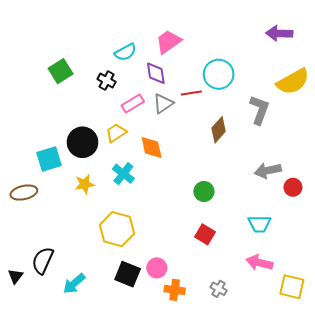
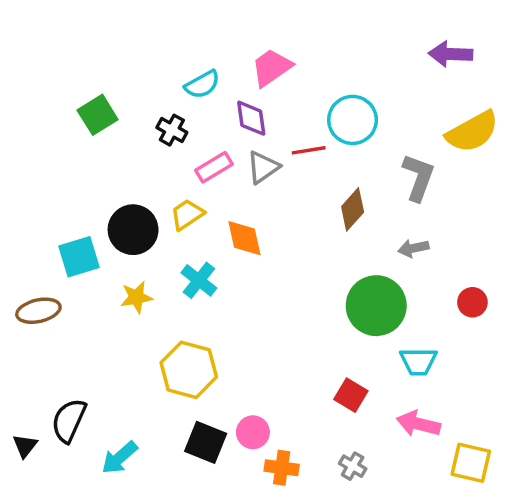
gray arrow: (268, 171) -> (413, 248), moved, size x0.7
green circle: (204, 191) -> (376, 306), moved, size x1.8
red square: (205, 234) -> (351, 395), moved

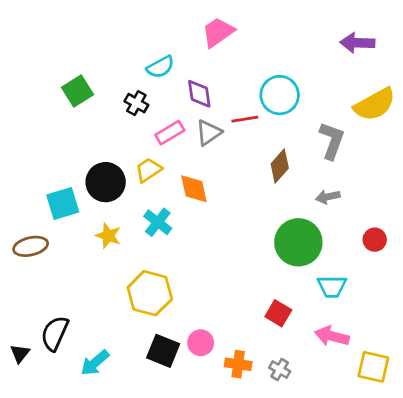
pink trapezoid: (271, 68) -> (218, 32), moved
yellow star: (136, 297) -> (108, 236), turned 30
orange cross: (282, 468) -> (238, 364), moved

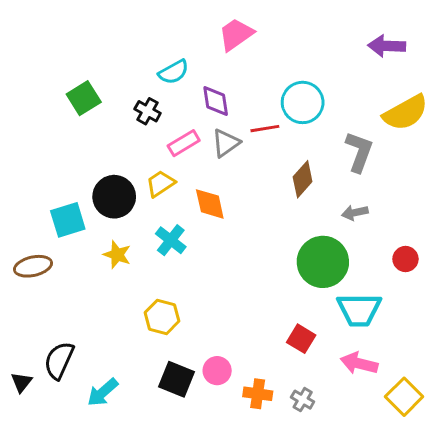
cyan trapezoid: (332, 287) -> (359, 310), size x1.4
yellow hexagon: (150, 293) -> (162, 317), size x0.7
yellow square: (373, 367) -> (404, 397), turned 32

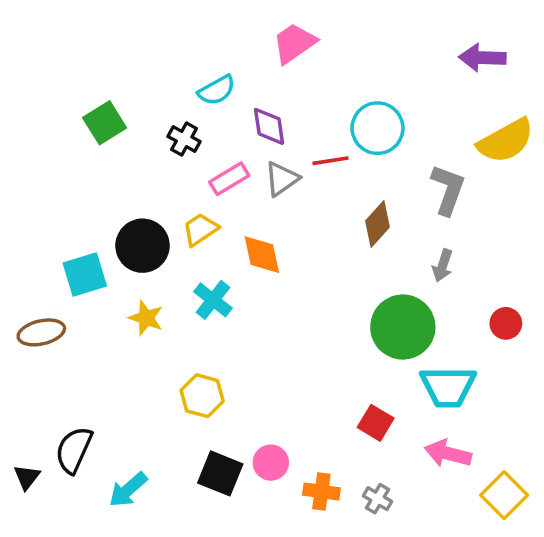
gray arrow: (355, 213) -> (443, 266), turned -60

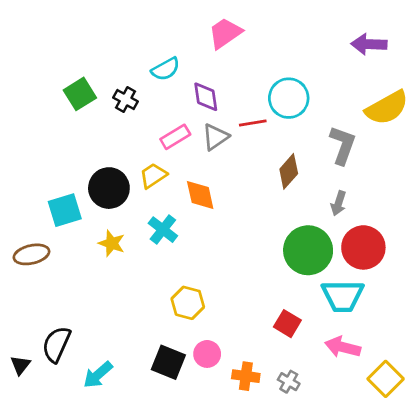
black cross: (184, 139) -> (126, 100), moved
red circle: (506, 323) -> (363, 247), moved, size x1.8
yellow hexagon: (202, 396) -> (188, 303), moved

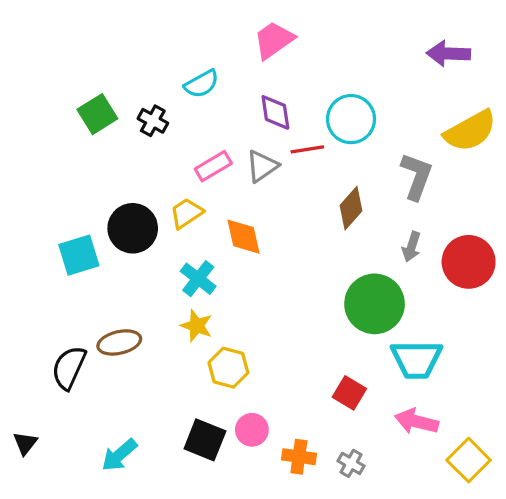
purple diamond: (206, 97) -> (275, 112), moved
yellow star: (112, 243) -> (197, 326), moved
red circle: (363, 247) -> (469, 262), moved
brown ellipse: (31, 254) -> (119, 342), moved
black semicircle: (56, 344) -> (69, 368), moved

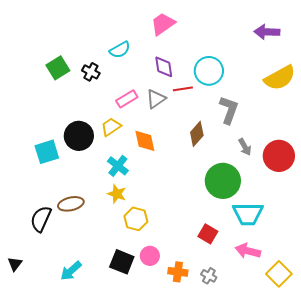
gray L-shape: (417, 176) -> (229, 110), moved
brown diamond: (351, 208) -> (197, 134), moved
gray arrow: (411, 247) -> (245, 147), turned -48

